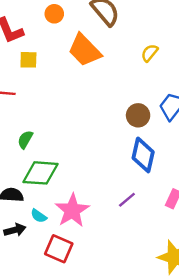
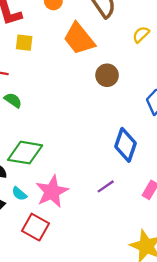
yellow semicircle: (150, 53) -> (141, 34), moved
brown circle: (138, 115) -> (107, 75), moved
green semicircle: (25, 140) -> (13, 100), moved, turned 90

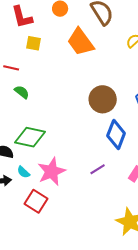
brown circle: (107, 75) -> (103, 99), moved, size x1.4

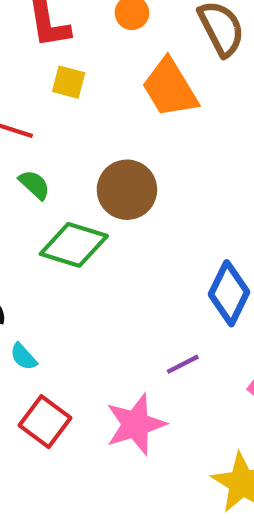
brown circle: (103, 99) -> (127, 190), moved
green diamond: (30, 137) -> (74, 245), moved
pink star: (51, 172) -> (136, 424), moved

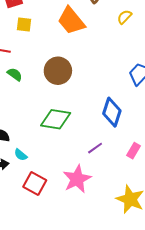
green diamond: (74, 245) -> (56, 119), moved

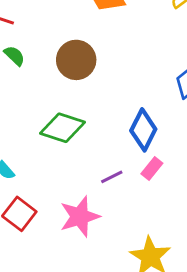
pink rectangle: (133, 151) -> (152, 168), moved

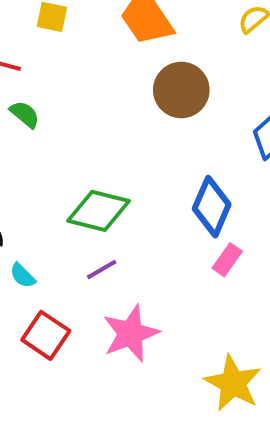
brown circle: (76, 60) -> (181, 90), moved
purple line: (112, 177) -> (102, 270), moved

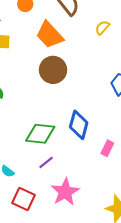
brown circle: (181, 90) -> (53, 70), moved
blue diamond: (212, 207) -> (79, 125), moved

